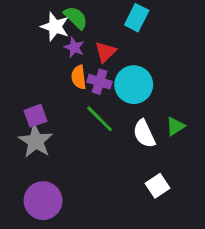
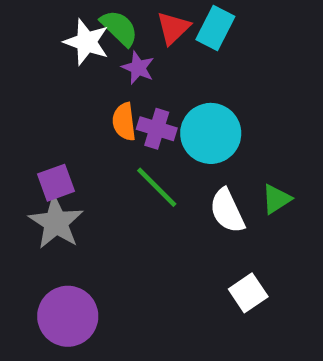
purple star: (74, 47) -> (138, 68), moved
red triangle: (105, 52) -> (173, 28), moved

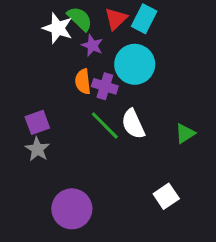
cyan circle: (211, 133) -> (135, 64), moved
white semicircle: (227, 211) -> (133, 124), moved
gray star: (56, 222) -> (37, 149), size x0.7
purple circle: (68, 316) -> (72, 209), moved

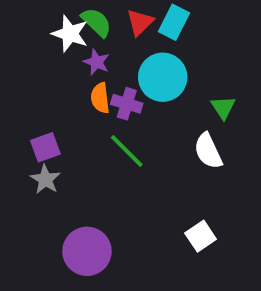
purple star: (92, 45) -> (96, 62), moved
white semicircle: (133, 124) -> (208, 151), moved
green triangle: (185, 133) -> (223, 107), moved, turned -30

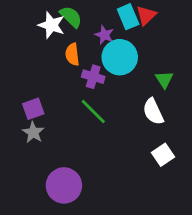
red triangle: (140, 22) -> (146, 15), moved
cyan rectangle: (174, 22) -> (128, 17), turned -50
purple star: (96, 62) -> (104, 35), moved
orange semicircle: (100, 98) -> (72, 54), moved
white square: (201, 236) -> (163, 155), moved

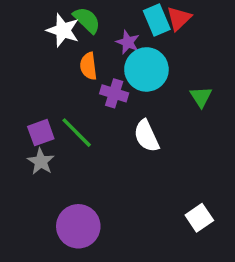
green line: (93, 112) -> (77, 133), moved
white semicircle: (153, 112) -> (146, 136), moved
white square: (163, 155) -> (199, 218), moved

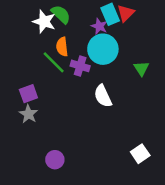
purple star: (128, 42) -> (99, 26), moved
green line: (77, 133) -> (54, 62), moved
purple circle: (78, 226) -> (55, 160), size x0.6

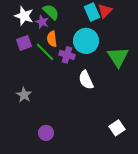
white star: (44, 22) -> (24, 16), moved
purple star: (99, 26) -> (42, 22), moved
green triangle: (141, 68) -> (118, 57), size x1.6
purple square: (28, 94) -> (24, 43), moved

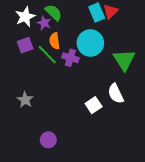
white star: (24, 16) -> (25, 17), turned 30
white semicircle: (86, 80) -> (116, 94), moved
white square: (117, 128) -> (94, 105), moved

